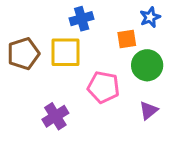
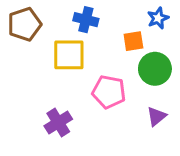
blue cross: (82, 19) -> (86, 20), turned 30
brown pentagon: (23, 54) -> (24, 24), moved

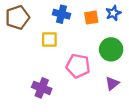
orange square: (133, 41) -> (91, 17), moved
yellow square: (69, 55) -> (49, 39), size x0.7
purple cross: (58, 123) -> (42, 88), turned -36

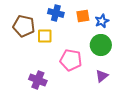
blue star: (113, 13) -> (102, 21), moved
brown pentagon: (17, 17) -> (24, 26), moved, turned 30

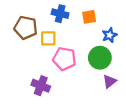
blue star: (102, 21) -> (110, 35), moved
green circle: (101, 45) -> (100, 58), moved
pink pentagon: (71, 60) -> (64, 59), moved

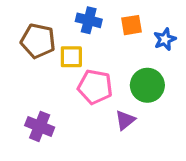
blue star: (110, 35) -> (165, 39), moved
purple triangle: (110, 81) -> (125, 120), moved
purple cross: (41, 86) -> (40, 126), moved

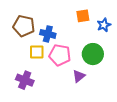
blue cross: (89, 20) -> (48, 34), moved
yellow square: (71, 57) -> (37, 52), moved

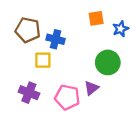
pink pentagon: (60, 55) -> (67, 97), moved

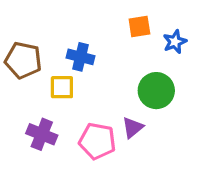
brown pentagon: (28, 30) -> (23, 60), moved

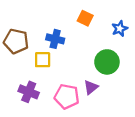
orange square: (139, 27) -> (85, 18), moved, turned 35

